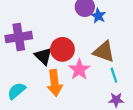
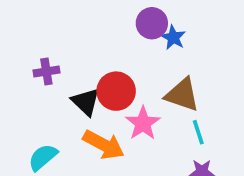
purple cross: (19, 37) -> (46, 71), size x0.6
orange arrow: (55, 83) -> (104, 145), turned -55

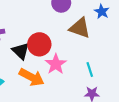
blue star: (173, 38) -> (102, 12), moved
brown triangle: (182, 95) -> (80, 28), moved

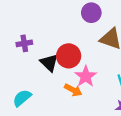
orange arrow: (32, 77) -> (73, 90), moved, size x0.7

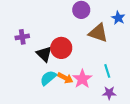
pink star: (86, 76) -> (82, 79), moved
cyan semicircle: (22, 98) -> (48, 78), moved

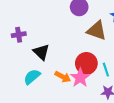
red circle: (61, 48) -> (86, 63), moved
cyan semicircle: (48, 78) -> (32, 77), moved

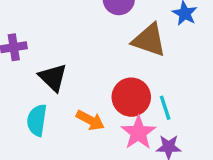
cyan semicircle: (32, 77) -> (37, 120), turned -42
pink star: (80, 78) -> (138, 133), moved

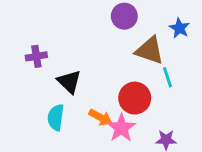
cyan line: (165, 108) -> (167, 77), moved
pink star: (138, 133) -> (121, 128), moved

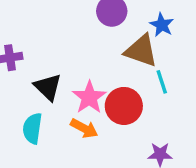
blue star: (179, 28) -> (162, 25), moved
pink star: (121, 128) -> (89, 97), moved

